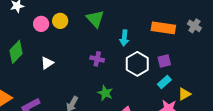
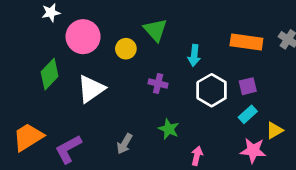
yellow circle: (60, 21) -> (126, 49), moved
pink circle: (41, 24) -> (83, 37), size x1.6
white triangle: (47, 63) -> (91, 89), size x1.6

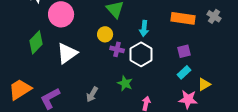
yellow circle: (126, 49) -> (105, 34), moved
white hexagon: (212, 90) -> (141, 54), moved

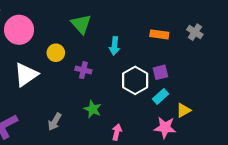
orange rectangle: (183, 18) -> (159, 34), size x0.7
yellow circle: (105, 34) -> (56, 53), moved
white hexagon: (141, 54) -> (135, 80), moved

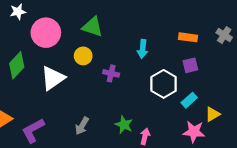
green triangle: (81, 24) -> (92, 27), moved, turned -30
purple square: (160, 72) -> (190, 65), moved
green star: (93, 109) -> (124, 125), moved

